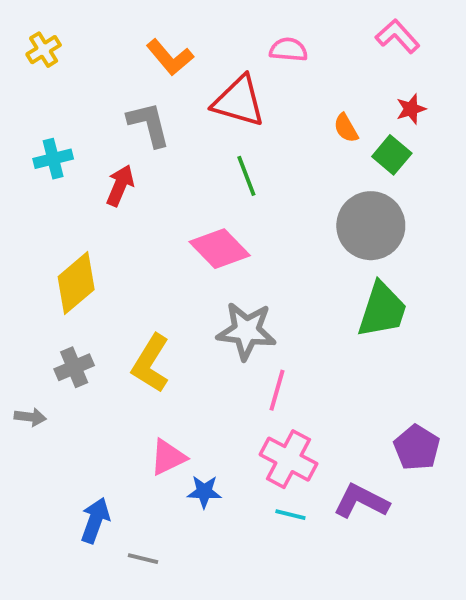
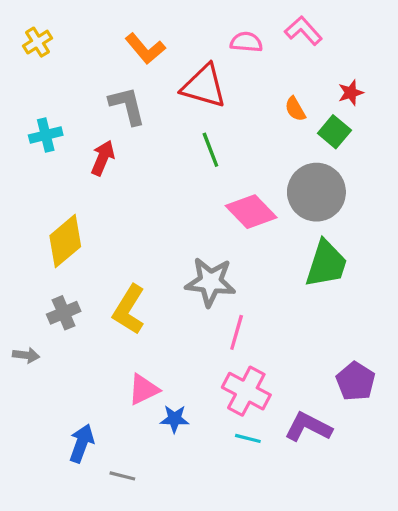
pink L-shape: (398, 36) -> (303, 31), moved
pink diamond: (220, 249) -> (251, 212), moved

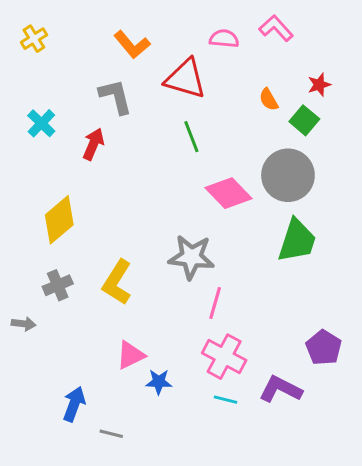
cyan cross: (46, 135) -> (41, 123), turned -32

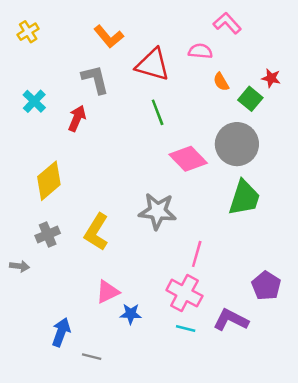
pink semicircle: (224, 39) -> (200, 51), moved
red star: (319, 85) -> (271, 78), moved, turned 30
pink line: (215, 303) -> (197, 254), moved

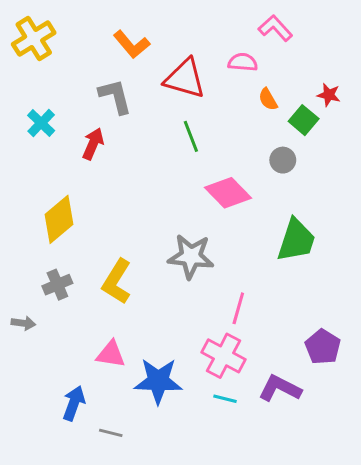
yellow cross: (28, 32) -> (34, 39), size x1.6
gray circle: (237, 144) -> (283, 160), moved, size x0.5
pink triangle: (107, 292) -> (111, 354), moved, turned 35
blue star: (131, 314) -> (158, 381), size x1.8

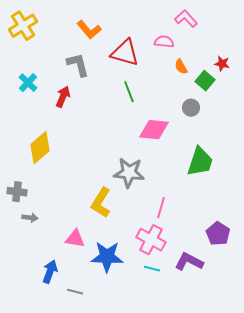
pink diamond: (228, 193) -> (154, 130), turned -40
yellow L-shape: (117, 282) -> (101, 203), moved
gray cross: (57, 285) -> (17, 192), moved, turned 30
gray arrow: (23, 323) -> (30, 218), moved

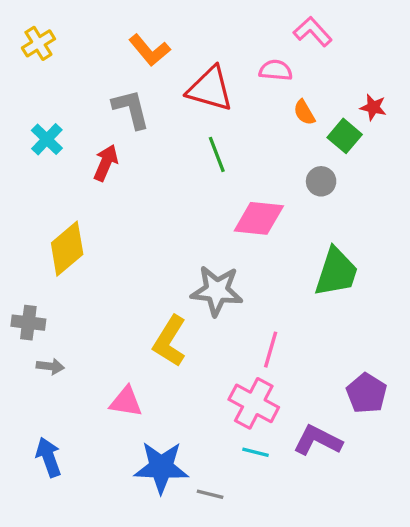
yellow cross: (23, 26) -> (38, 43), size x0.7
blue star: (107, 257) -> (161, 467), moved
blue arrow: (50, 272) -> (49, 457), moved, turned -40
gray line: (75, 292) -> (210, 494), moved

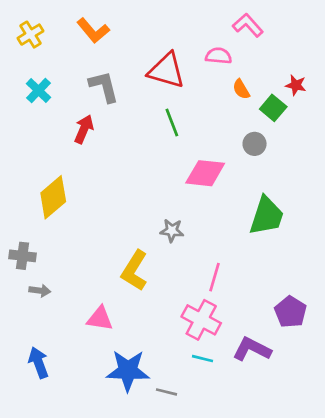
orange L-shape: (149, 50) -> (93, 31), moved
cyan cross: (47, 139) -> (38, 91), moved
gray star: (217, 291) -> (172, 231), size x0.6

